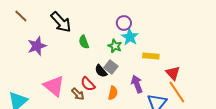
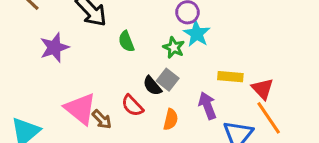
yellow rectangle: (151, 56) -> (230, 77), moved
brown arrow: (78, 94) -> (102, 119), moved

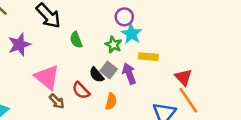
yellow rectangle: (230, 77) -> (148, 57), moved
purple arrow: (207, 106) -> (129, 74), moved
pink triangle: (80, 109) -> (47, 77), moved

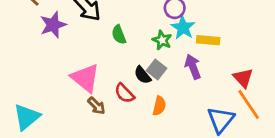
purple star: (19, 45) -> (53, 25), moved
yellow rectangle: (148, 57) -> (208, 40), moved
purple arrow: (129, 74) -> (193, 67), moved

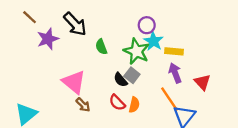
green star: (162, 40) -> (136, 51), size x1.6
purple arrow: (193, 67) -> (175, 73), moved
red semicircle: (124, 93) -> (117, 103), moved
orange line: (249, 104) -> (169, 99), moved

